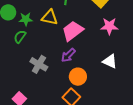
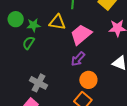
gray cross: (39, 64) -> (38, 83), moved

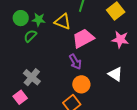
green circle: (16, 19) -> (21, 18), moved
purple arrow: (78, 59) -> (75, 62), turned -84

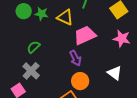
green semicircle: (30, 36) -> (34, 47), moved

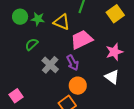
pink star: (122, 39) -> (114, 52), moved, turned -30
green semicircle: (34, 47) -> (32, 44), moved
gray cross: (31, 71) -> (50, 65), moved

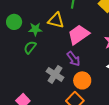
green star: (38, 19) -> (35, 29), moved
gray cross: (50, 65) -> (55, 74), moved

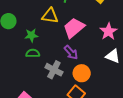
green star: (35, 29) -> (31, 35), moved
green semicircle: (30, 47) -> (33, 53), moved, turned 56

